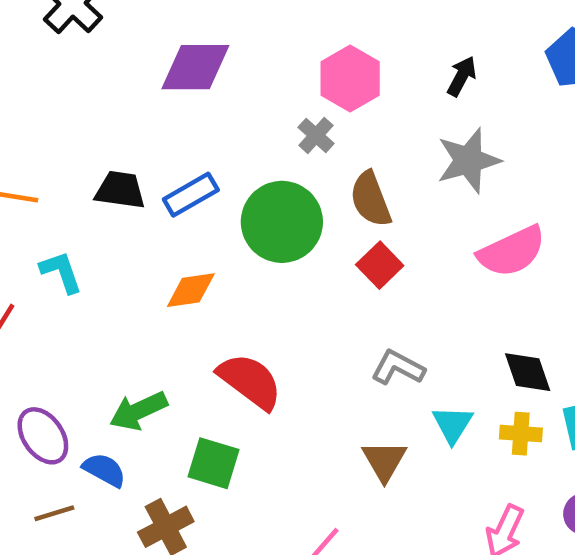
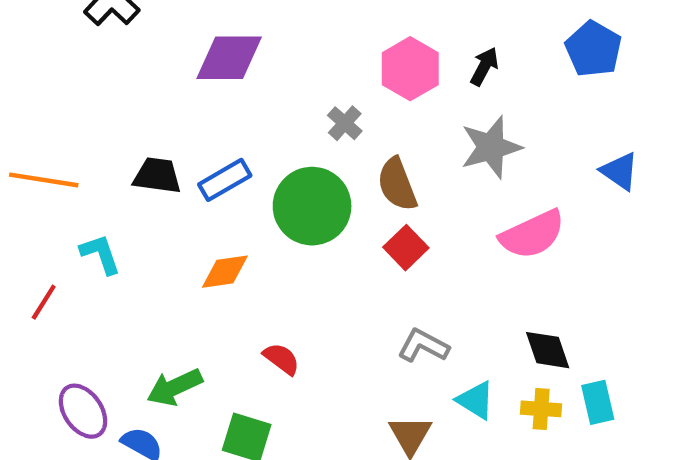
pink hexagon: (350, 79) -> (410, 69), moved
red semicircle: (250, 381) -> (281, 359), size x0.6
cyan triangle: (453, 424) -> (476, 400), turned -30

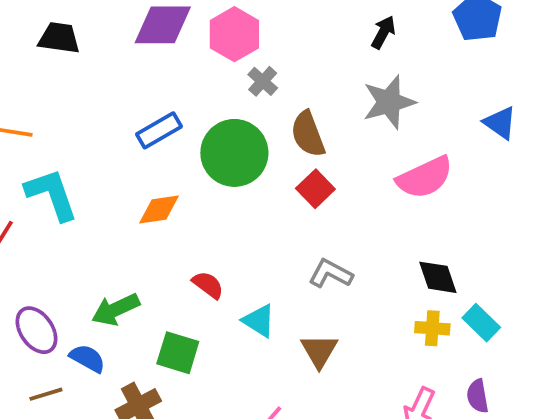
pink hexagon: (410, 69) -> (234, 34), moved
black trapezoid: (157, 176) -> (59, 38), moved
cyan L-shape: (100, 254) -> (52, 194), size x1.5
cyan triangle: (476, 400) -> (259, 321), moved
cyan rectangle: (598, 402) -> (481, 323), turned -33

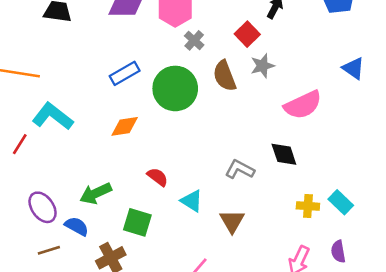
gray star: (389, 102) -> (262, 66), moved, size x0.7
red square: (315, 189) -> (247, 34), moved
cyan L-shape: (52, 194) -> (53, 116), turned -33
black diamond: (438, 277) -> (284, 154), moved

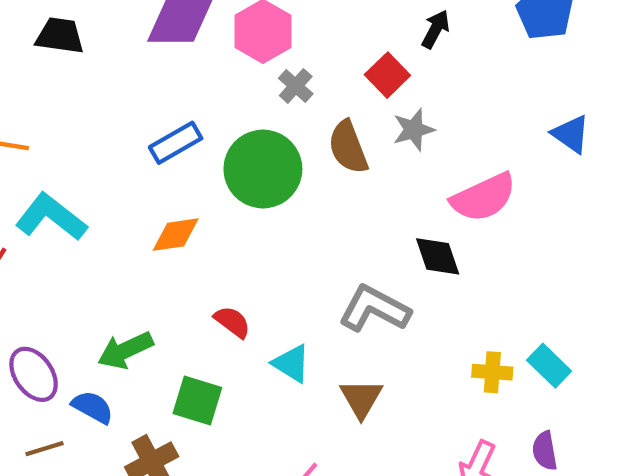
black diamond: (284, 154) -> (438, 256), moved
gray L-shape: (240, 169) -> (374, 309), size x1.4

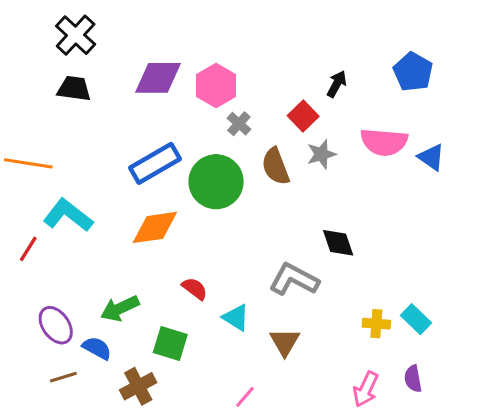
blue rectangle: (176, 143) -> (155, 163), size x1.4
pink semicircle: (484, 197) -> (384, 142), moved, turned 30
orange diamond: (176, 235) -> (155, 227), size x1.4

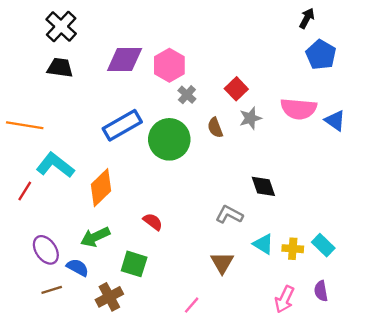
black arrow: (337, 84) -> (307, 18), moved
brown semicircle: (276, 166) -> (215, 128), size x0.7
orange diamond: (155, 227) -> (101, 188), moved, turned -36
gray L-shape: (294, 279) -> (229, 215), size x0.7
cyan triangle: (236, 318) -> (263, 244), moved

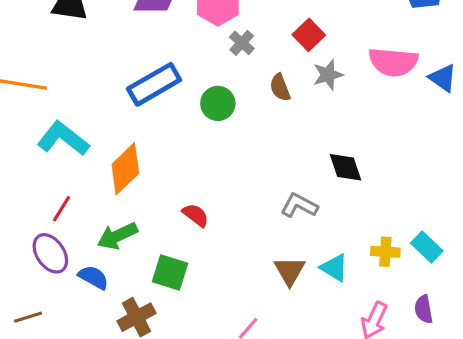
green circle: (169, 139) -> (218, 103), size x0.6
red line: (25, 191) -> (62, 209), moved
cyan triangle: (263, 244) -> (334, 268), moved
brown line: (52, 290) -> (28, 317), moved

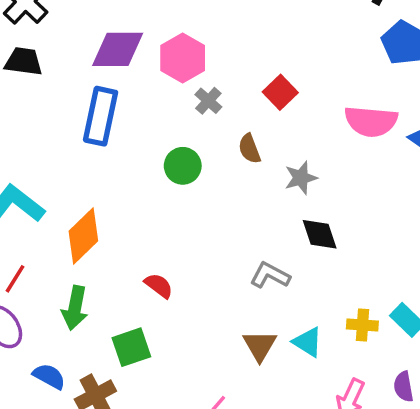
gray star: (328, 75) -> (301, 178), moved
blue rectangle: (154, 84) -> (101, 116), moved, turned -48
green arrow: (117, 236) -> (75, 308), turned -54
green square: (170, 273) -> (131, 347), turned -36
blue semicircle: (93, 277) -> (49, 376), moved

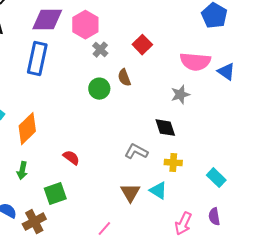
green circle: (183, 166) -> (99, 89), moved
gray star: (301, 178) -> (180, 95), moved
green arrow: (75, 308) -> (22, 171), size x0.7
yellow cross: (362, 325) -> (173, 163), moved

